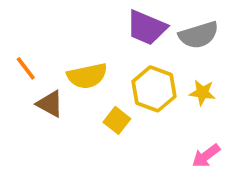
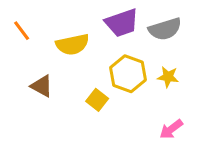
purple trapezoid: (147, 28) -> (122, 23), turned -42
orange line: (26, 68) -> (22, 31), moved
yellow semicircle: (87, 76) -> (72, 44), moved

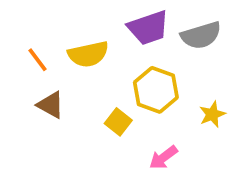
orange line: (22, 31) -> (37, 60), moved
yellow star: (168, 77) -> (212, 114), moved, turned -30
pink arrow: (171, 129) -> (163, 158), moved

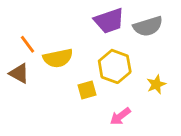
yellow semicircle: (88, 54) -> (58, 58), moved
brown triangle: (51, 105) -> (19, 73), moved
yellow square: (118, 122) -> (87, 90), turned 36

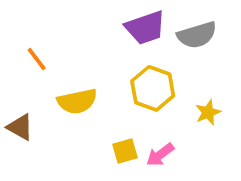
yellow semicircle: (58, 58) -> (77, 101), moved
brown triangle: (19, 73) -> (20, 127), moved
yellow square: (87, 90) -> (125, 151), moved

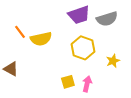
yellow semicircle: (77, 101) -> (41, 39), moved
pink arrow: (160, 155) -> (87, 84), turned 140

